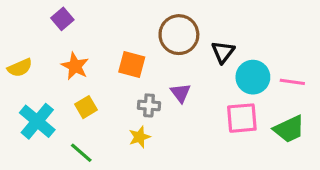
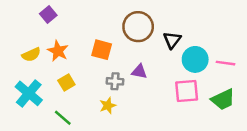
yellow semicircle: (20, 68) -> (31, 55), moved
purple triangle: (180, 93) -> (139, 72), turned -42

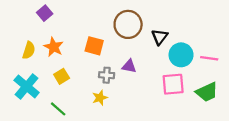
yellow semicircle: (31, 55) -> (29, 50), turned -48

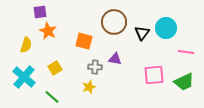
purple square: (45, 13) -> (40, 12), turned 32
orange star: (54, 47) -> (48, 31), moved
cyan circle: (181, 55) -> (166, 28), moved

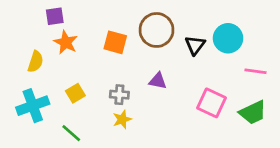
orange square: (84, 41) -> (115, 42), moved
gray cross: (95, 67) -> (119, 95), moved
pink square: (154, 75) -> (212, 103), turned 30
cyan cross: (24, 77) -> (33, 106), turned 30

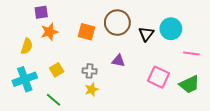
orange star: (66, 42) -> (49, 32), turned 30

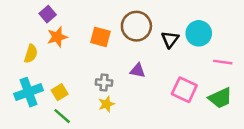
purple square: (41, 12) -> (48, 14), turned -32
yellow square: (57, 70) -> (60, 92), moved

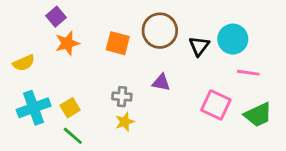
yellow semicircle: (31, 54) -> (24, 63), moved, turned 48
pink line: (223, 62) -> (248, 73), moved

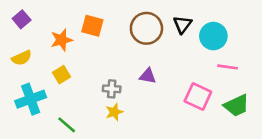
purple square: (56, 17) -> (22, 19), moved
orange square: (118, 43) -> (92, 26), moved
black triangle: (199, 46) -> (182, 24), moved
yellow square: (70, 108) -> (61, 75), moved

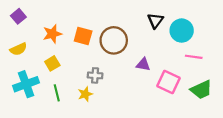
orange square: (92, 26) -> (83, 36), moved
brown circle: (146, 28) -> (114, 40), moved
purple triangle: (148, 76) -> (143, 64), moved
yellow star: (114, 112) -> (85, 94), moved
green line: (67, 125) -> (57, 93), moved, turned 35

